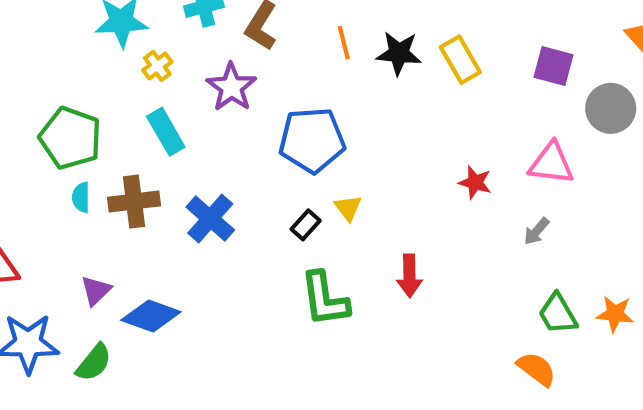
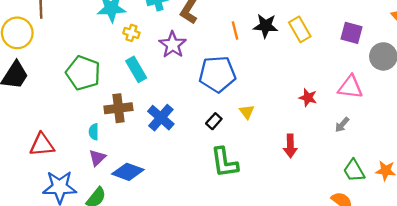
orange line: (344, 43) -> (235, 31), moved
yellow cross: (157, 66) -> (131, 33), turned -35
cyan semicircle: (81, 197) -> (94, 132), moved
yellow triangle: (348, 208) -> (247, 112), moved
red arrow: (409, 276) -> (290, 146), moved

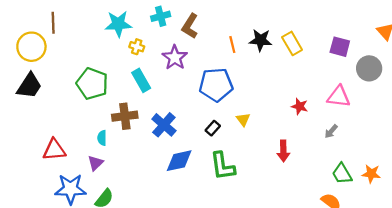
purple triangle: (97, 158) -> (95, 163), moved
blue diamond: (128, 172) -> (179, 161), moved, turned -32

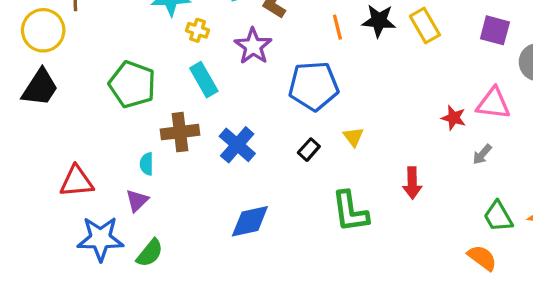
red star: (300, 106) -> (454, 118), moved
blue diamond: (179, 161) -> (250, 221), moved
green L-shape: (223, 166) -> (350, 212), moved

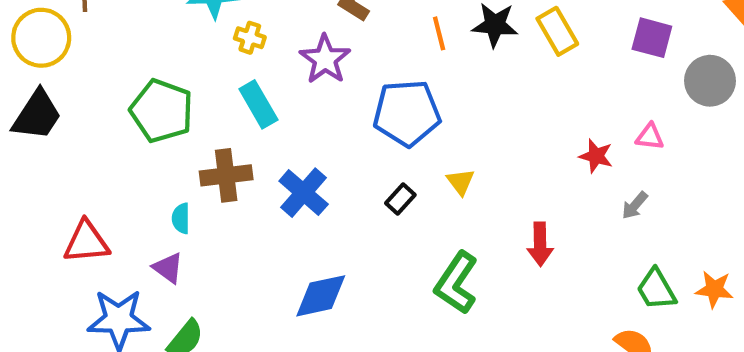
pink triangle: (493, 103) -> (650, 137), size x0.6
purple triangle: (137, 200) -> (168, 268), turned -40
green L-shape: (350, 212) -> (456, 283), turned 42

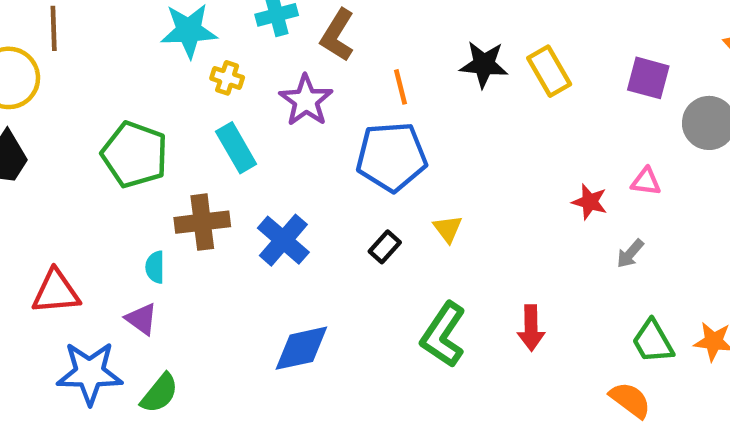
orange line: (439, 33) -> (400, 87), moved
red arrow: (540, 244) -> (531, 328), moved

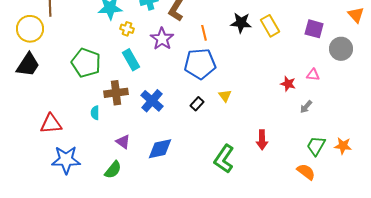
purple triangle: (141, 319) -> (123, 142), moved
green L-shape: (443, 335) -> (224, 159), moved
green trapezoid: (653, 341) -> (316, 146), turned 60
green semicircle: (159, 393) -> (113, 170), moved

